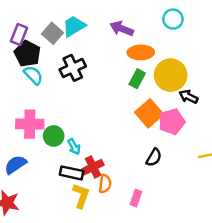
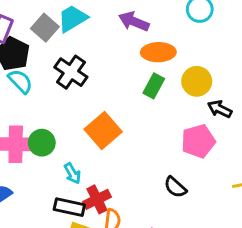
black cross: (73, 68) -> (71, 72), turned -30
yellow circle: (171, 75) -> (197, 81), size x0.7
orange square: (149, 113) -> (103, 130), moved
green circle: (54, 136) -> (42, 143), moved
black semicircle: (154, 157) -> (175, 187), turned 102

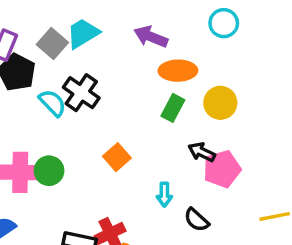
cyan semicircle: (20, 81) -> (52, 103), moved
black arrow: (220, 109) -> (202, 152), moved
orange square: (103, 130) -> (117, 157), size x0.7
cyan arrow: (72, 173) -> (164, 194), moved, turned 30

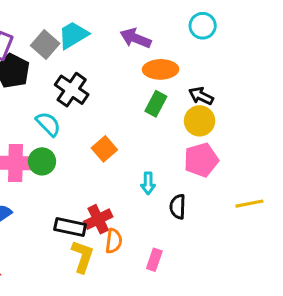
cyan semicircle: (52, 103) -> (48, 124), moved
yellow circle: (220, 103) -> (200, 121), moved
black arrow: (202, 152) -> (201, 96), moved
black semicircle: (197, 220) -> (178, 207), turned 50

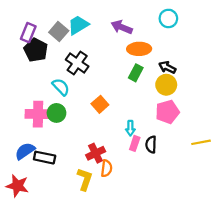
black rectangle: (70, 227) -> (45, 158), moved
pink rectangle: (154, 260) -> (135, 143), moved

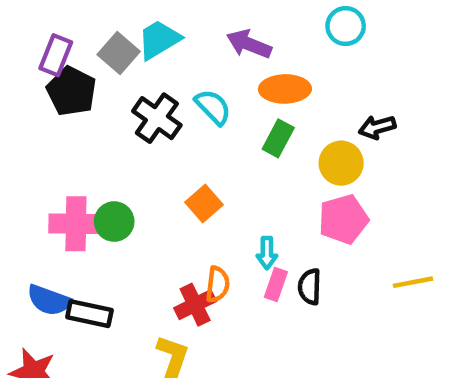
black arrow: (167, 67) -> (377, 127), moved, turned -42
cyan semicircle: (61, 87) -> (213, 107), moved
blue semicircle: (25, 151) -> (49, 300), turned -126
orange semicircle: (106, 168) -> (218, 284), moved

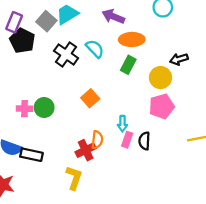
pink cross: (76, 224) -> (25, 109), size x0.6

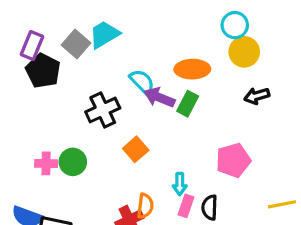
purple arrow: (113, 16) -> (159, 97), moved
black cross: (66, 54) -> (103, 110), moved, turned 30
yellow circle: (160, 78) -> (244, 52), moved

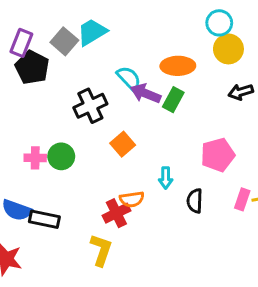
orange semicircle: (145, 206) -> (132, 199), turned 75
pink rectangle: (186, 206) -> (242, 199), moved

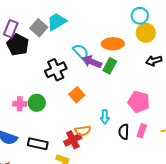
pink pentagon: (218, 155) -> (139, 102), turned 30
pink rectangle: (242, 199) -> (142, 131), moved
black rectangle: (44, 219) -> (38, 144), moved

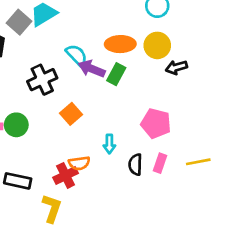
yellow circle: (146, 33) -> (157, 45), moved

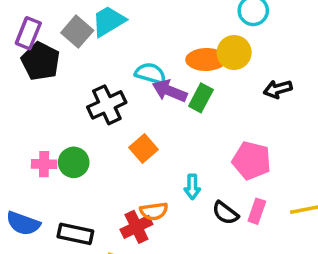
yellow circle: (157, 45) -> (234, 53), moved
cyan semicircle: (76, 55) -> (150, 73), turned -30
black semicircle: (135, 165) -> (225, 213), turned -55

